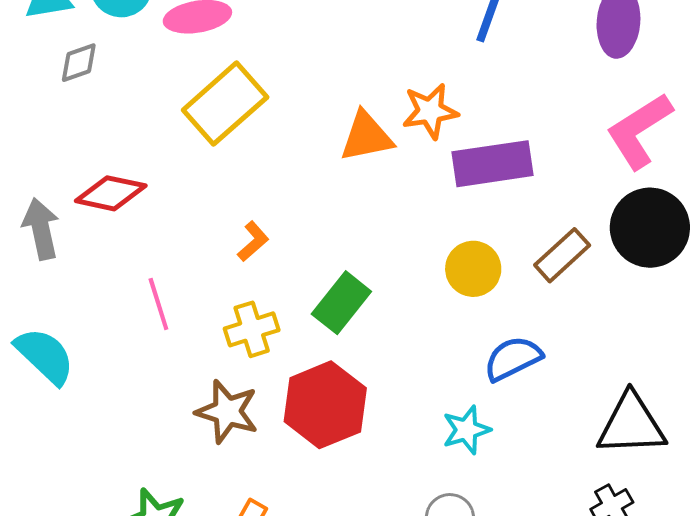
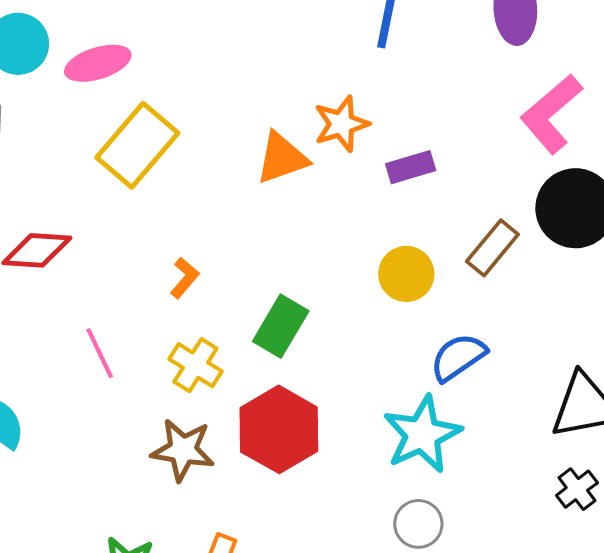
purple rectangle: (492, 164) -> (411, 167), size x0.6
yellow cross: (252, 329) -> (195, 365), turned -32
cyan star: (466, 430) -> (422, 434), size x1.6

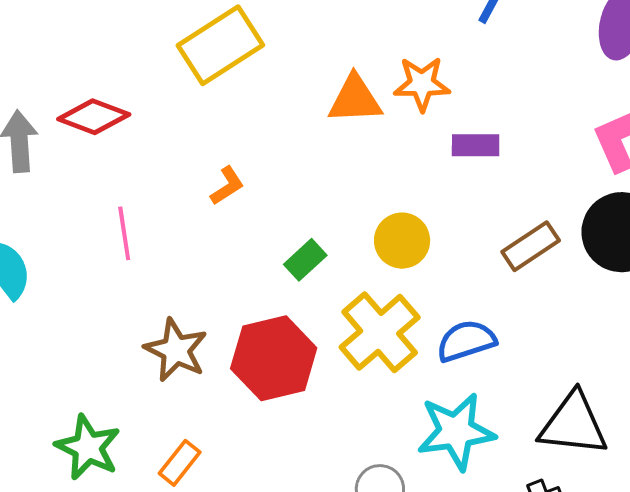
yellow circle: (406, 274) -> (402, 241), moved
green rectangle: (281, 326) -> (305, 260), size x0.7
yellow cross: (195, 365) -> (380, 332), moved, size x1.5
cyan star: (422, 434) -> (456, 431), moved

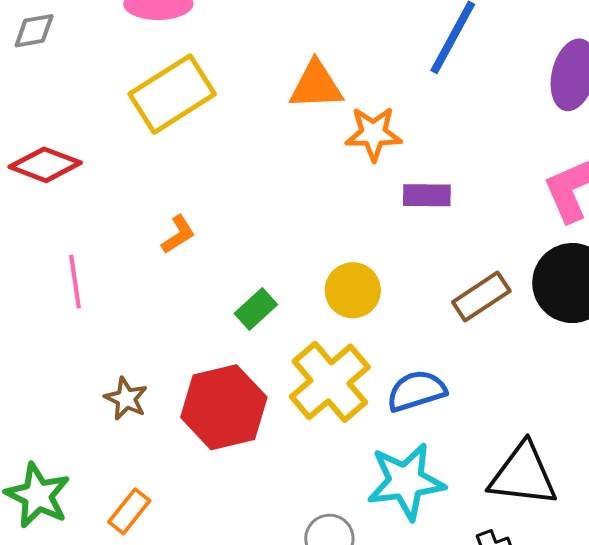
orange triangle: (355, 99) -> (316, 85), moved
brown star: (176, 350) -> (126, 399), size x0.7

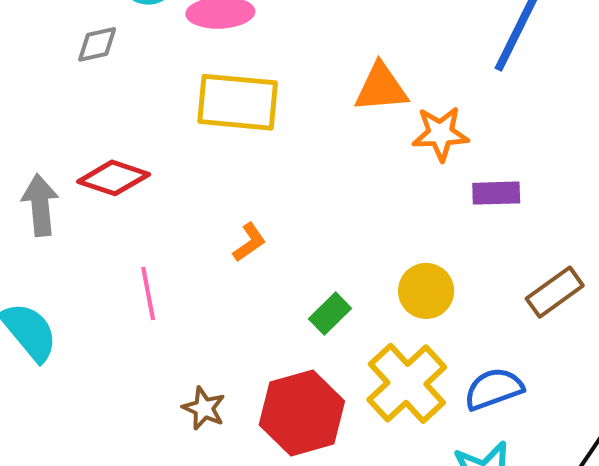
yellow rectangle: (172, 94) -> (238, 102), turned 40

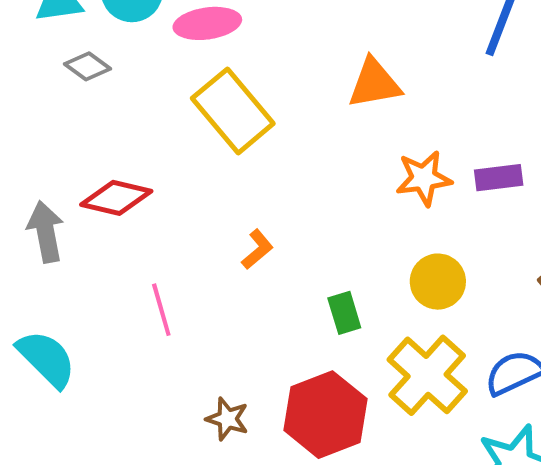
gray diamond: (97, 44) -> (88, 66), turned 54
yellow rectangle: (238, 102) -> (233, 111), turned 50
orange star: (440, 134) -> (424, 178), moved
green rectangle: (330, 314) -> (344, 313), turned -57

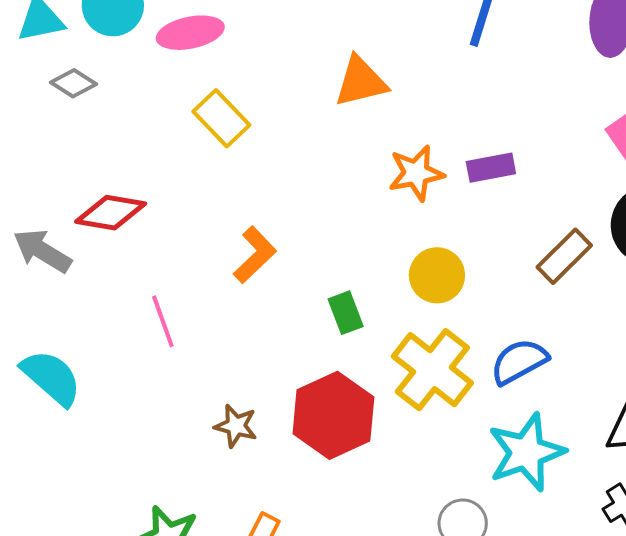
yellow rectangle: (233, 111) -> (221, 118), size x0.7
gray arrow: (46, 232) -> (42, 251), turned -44
orange L-shape: (257, 249) -> (255, 255), size x1.4

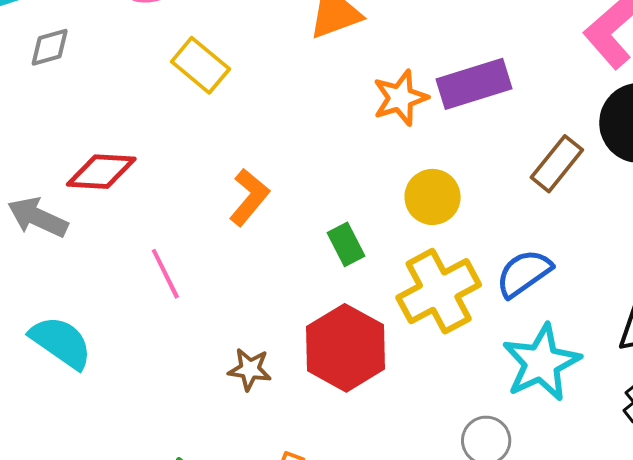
gray diamond: (74, 83) -> (50, 47), turned -42
purple rectangle: (491, 168) -> (474, 84), size x1.5
yellow cross: (432, 370) -> (439, 291), turned 30

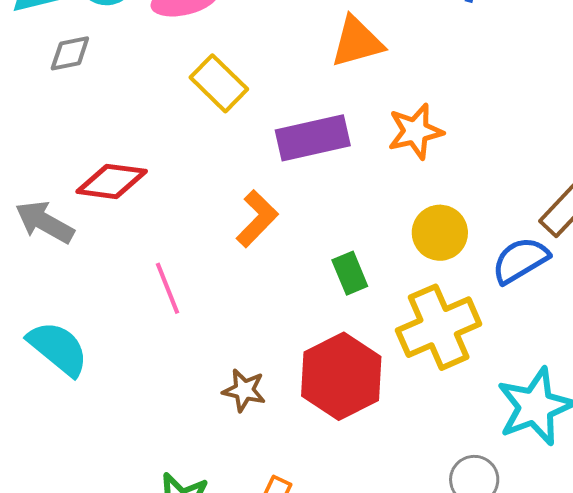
purple rectangle: (474, 84) -> (313, 138), moved
blue semicircle: (524, 273) -> (520, 260), moved

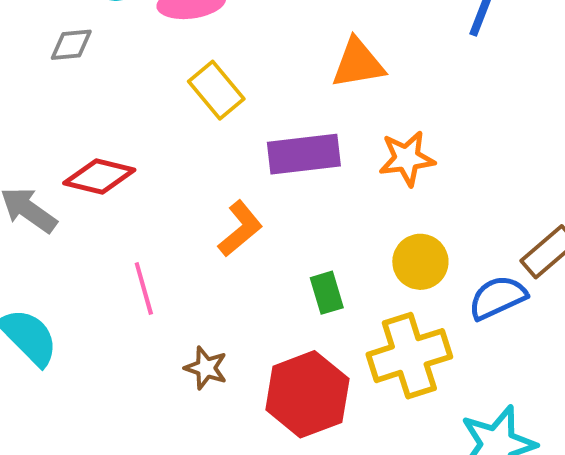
brown star: (244, 390) -> (206, 368), moved

